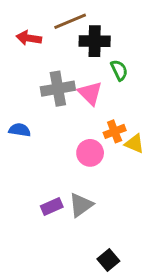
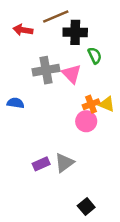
yellow triangle: (134, 144) -> (107, 104), moved
pink circle: (90, 153) -> (86, 121), moved

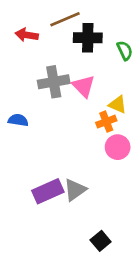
green semicircle: (95, 55) -> (125, 51), moved
yellow triangle: (107, 104) -> (118, 105), moved
pink circle: (86, 121) -> (118, 147), moved
purple rectangle: (41, 164) -> (48, 191), size x1.5

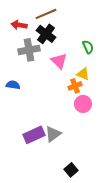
black cross: (88, 38) -> (46, 34), moved, turned 36
green semicircle: (125, 51) -> (88, 47), moved
gray cross: (54, 82) -> (29, 50), moved

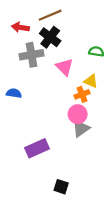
green semicircle: (88, 47) -> (96, 51), turned -56
pink circle: (83, 104) -> (78, 114), moved
gray triangle: (53, 134) -> (81, 128), moved
black square: (71, 170) -> (61, 187), moved, turned -32

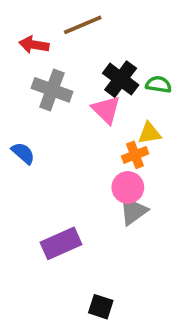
black cross: (50, 37) -> (121, 79), moved
gray cross: (31, 55) -> (52, 90), turned 30
yellow triangle: (91, 81) -> (150, 133), turned -32
blue semicircle: (14, 93) -> (23, 153), turned 32

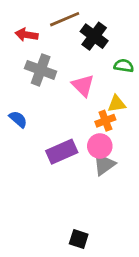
black cross: (121, 79) -> (94, 36), moved
purple rectangle: (61, 243) -> (62, 152), moved

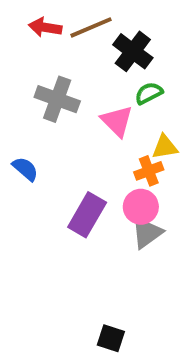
red arrow: (27, 35) -> (45, 27), moved
green semicircle: (124, 66) -> (149, 93), moved, turned -36
purple rectangle: (62, 152) -> (87, 215), turned -36

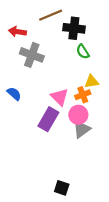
red arrow: (45, 27) -> (17, 32), moved
black cross: (133, 51) -> (74, 28), turned -30
green semicircle: (149, 93) -> (83, 52), turned -96
pink triangle: (117, 121) -> (59, 97), moved

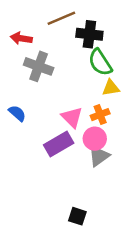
green semicircle: (83, 52) -> (100, 62), size x1.5
yellow triangle: (92, 82) -> (111, 88), moved
purple rectangle: (48, 119) -> (59, 144), turned 30
black square: (62, 188) -> (77, 216), moved

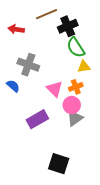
black cross: (89, 34) -> (68, 26), turned -30
gray cross: (39, 66) -> (28, 65), moved
purple rectangle: (59, 144) -> (37, 119), moved
black square: (77, 216) -> (59, 164), size x1.5

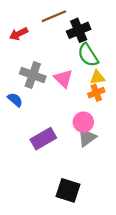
red arrow: (16, 29) -> (19, 34), turned -35
orange cross: (76, 87) -> (96, 93), moved
pink triangle: (55, 89) -> (63, 79), moved

